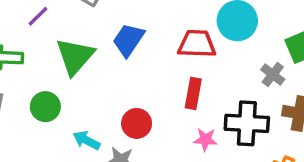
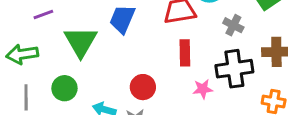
purple line: (38, 16) -> (43, 15), turned 36
gray cross: (273, 75) -> (233, 25), moved

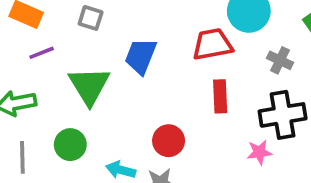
pink star: (203, 89) -> (259, 152), moved

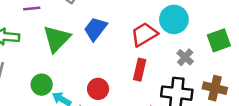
red trapezoid: (212, 44) -> (144, 34), turned -36
green circle: (70, 145) -> (42, 85), moved

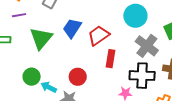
red trapezoid: (144, 34) -> (99, 35), moved
gray cross: (185, 57) -> (147, 46), size x1.6

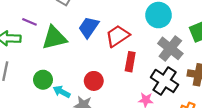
purple line: (19, 15) -> (29, 22), moved, turned 32
green triangle: (41, 38) -> (54, 38), turned 35
black cross: (142, 76) -> (165, 81), turned 30

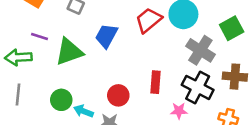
red trapezoid: (118, 36) -> (149, 20), moved
red rectangle: (130, 62) -> (156, 82), moved

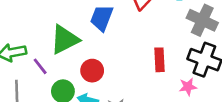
purple line: (40, 36) -> (40, 66), moved, turned 42
red circle: (118, 95) -> (92, 71), moved

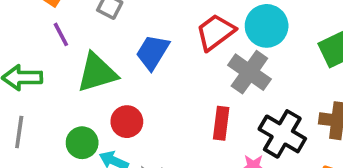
gray cross: (202, 20) -> (249, 72), moved
purple line: (40, 66) -> (61, 34), moved

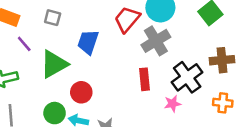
gray cross: (249, 72) -> (156, 41), turned 36
black cross: (282, 134) -> (187, 77), turned 36

